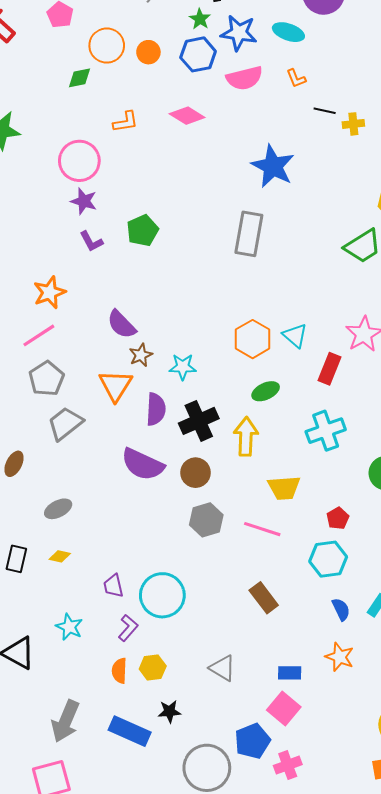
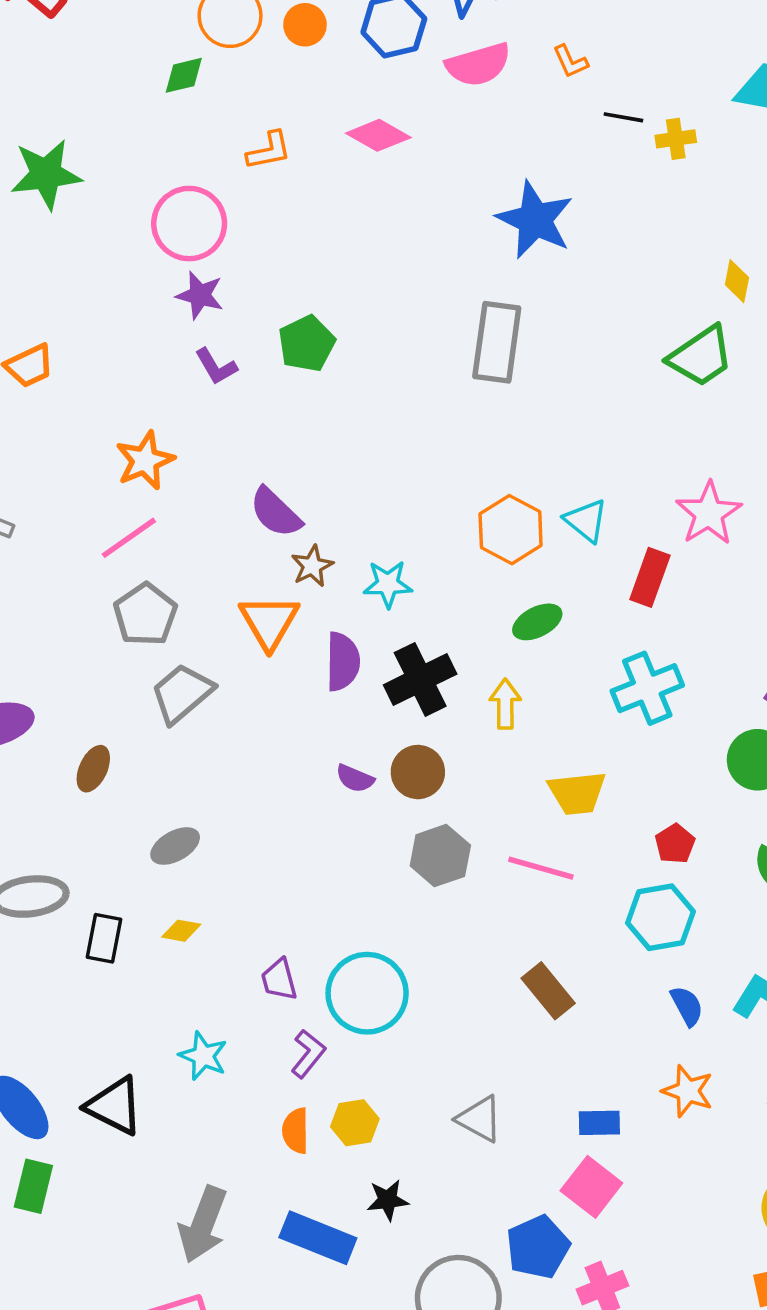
yellow arrow: (246, 436) -> (505, 704), size x0.7
purple semicircle: (143, 464) -> (355, 778), moved, size x0.5

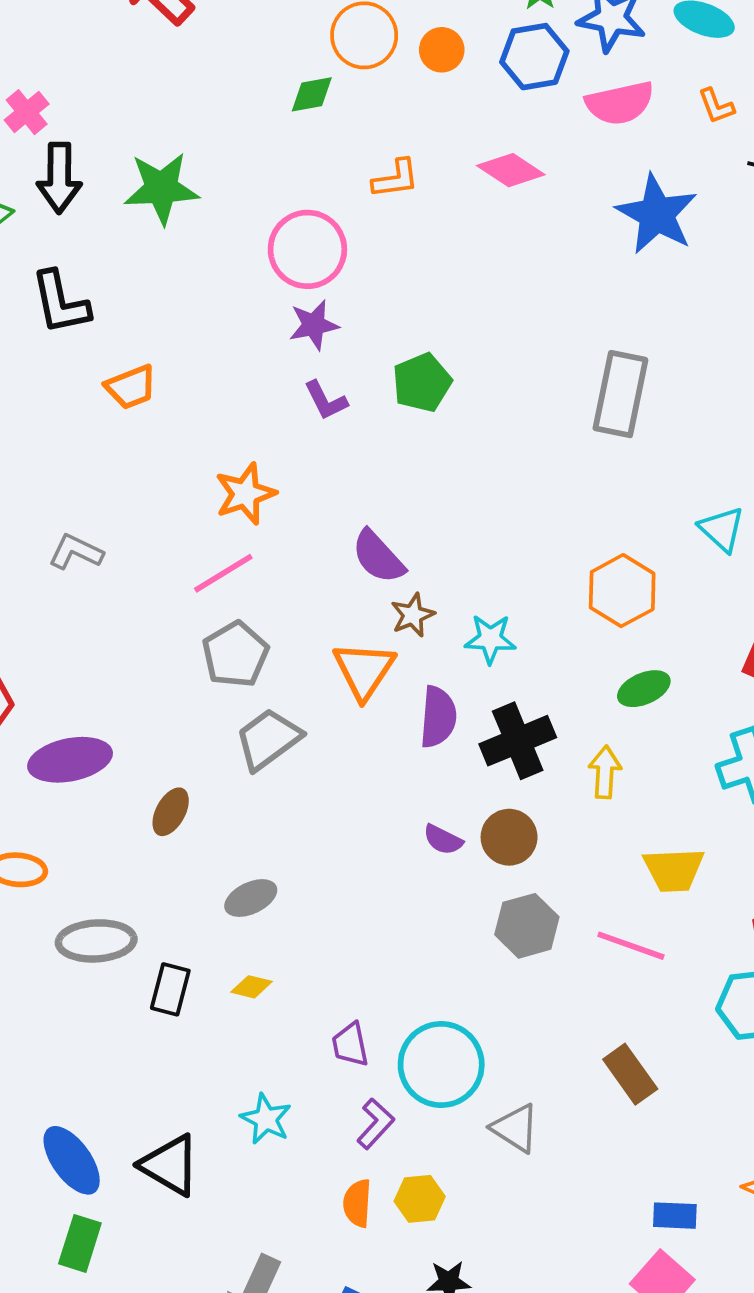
blue star: (535, 220) -> (657, 214), moved
purple star: (200, 295) -> (314, 325), turned -30
cyan triangle: (586, 521) -> (722, 529), moved
gray triangle: (480, 1119) -> (515, 1128), moved

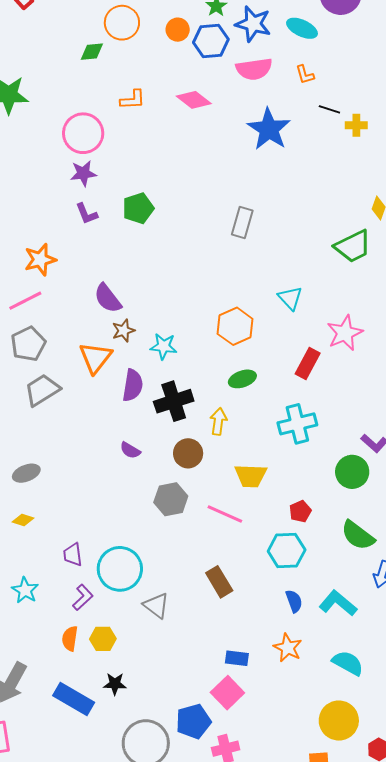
orange circle: (442, 50) -> (178, 30), moved
gray rectangle: (620, 394) -> (242, 223), size x0.7
brown circle: (509, 837) -> (188, 453), moved

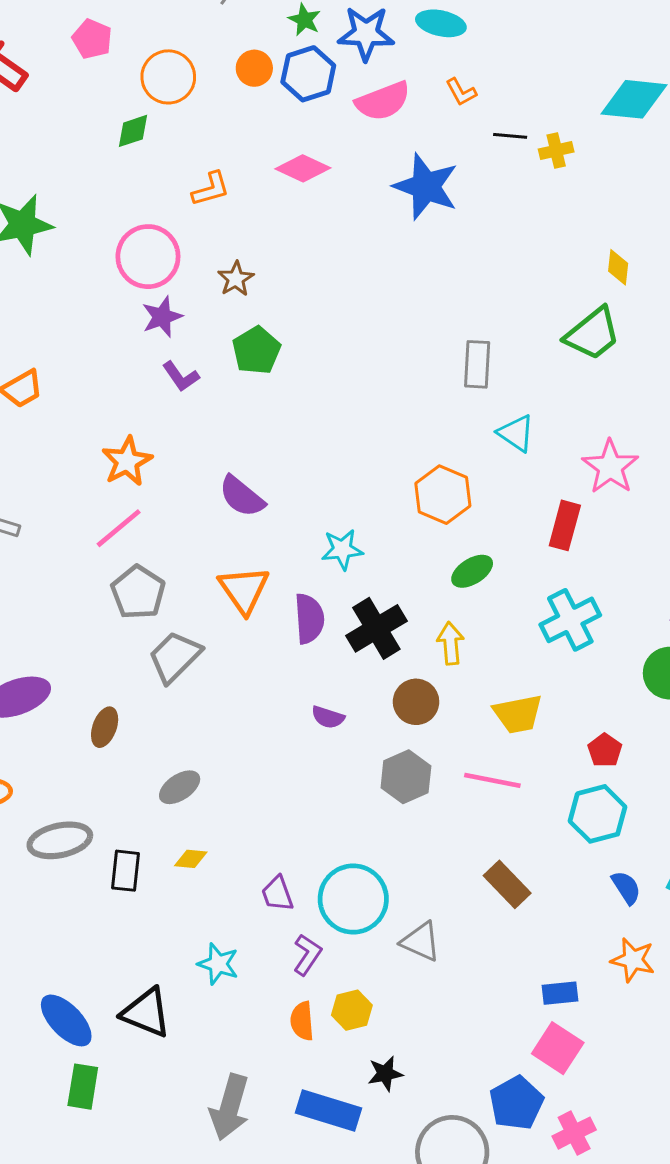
gray rectangle: (242, 223) -> (477, 364), moved
brown star: (123, 331) -> (236, 279), moved

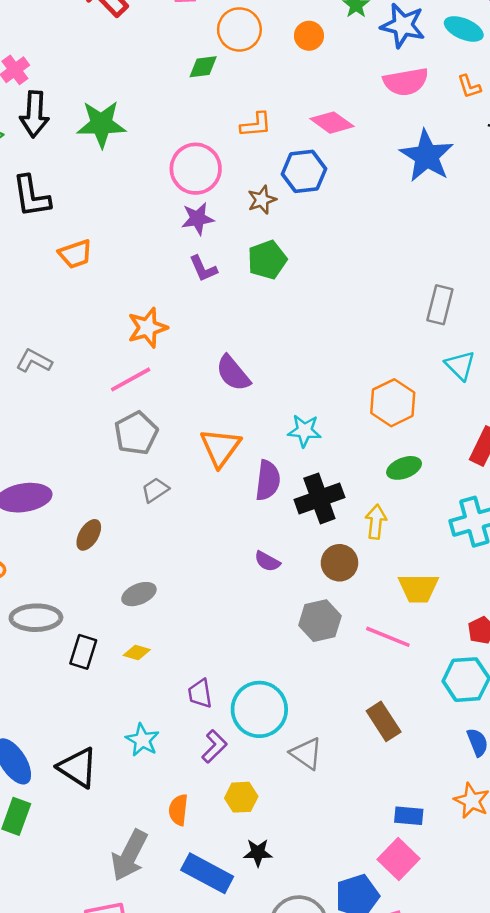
blue hexagon: (308, 74) -> (304, 171), moved
gray trapezoid: (175, 657) -> (155, 490), size x0.6
orange semicircle: (302, 1021) -> (178, 810), moved

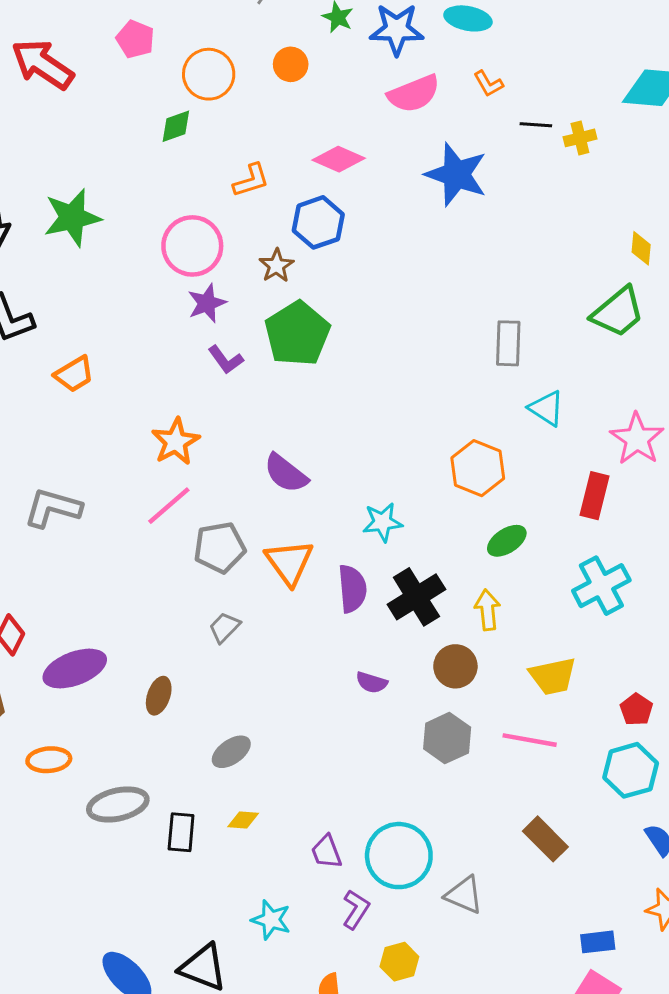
green pentagon: (267, 260) -> (297, 334), size x1.4
gray L-shape: (34, 361) -> (53, 508), size x1.4
gray pentagon: (136, 433) -> (220, 548), moved, turned 30

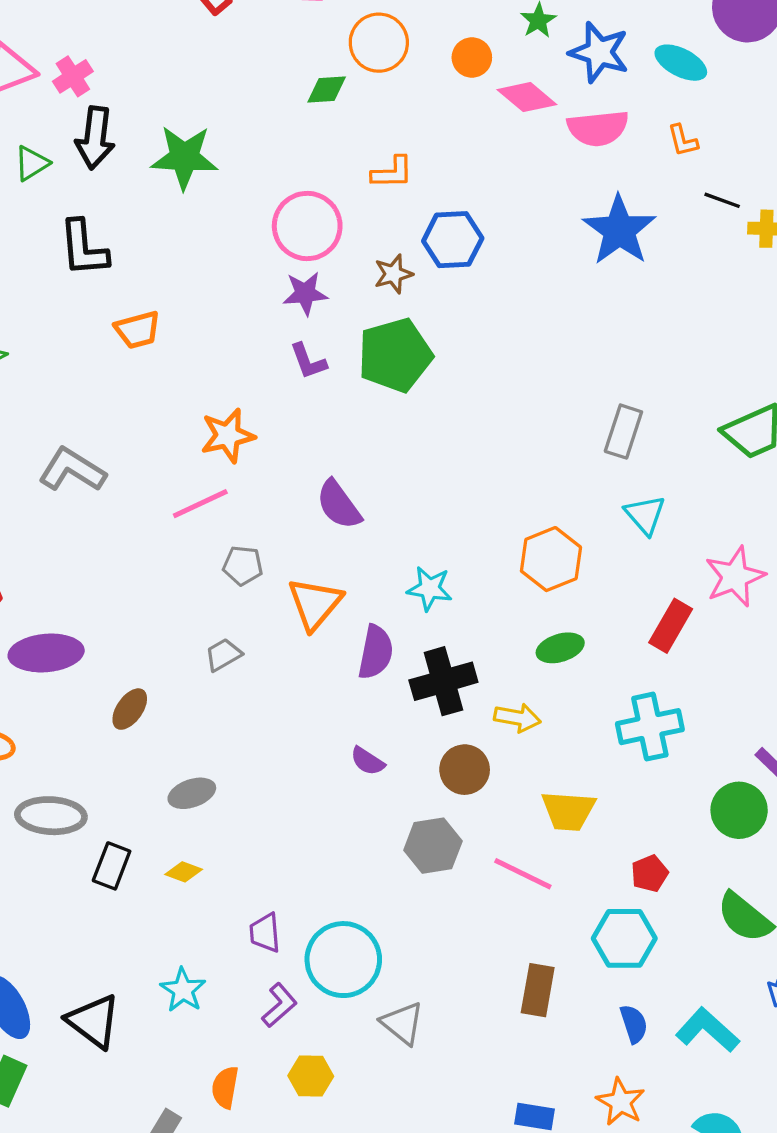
pink diamond: (339, 159) -> (527, 97), moved
gray pentagon: (220, 548) -> (243, 566), size x0.7
yellow arrow: (487, 610) -> (517, 718), turned 90
brown rectangle: (545, 839) -> (538, 990), moved, turned 39

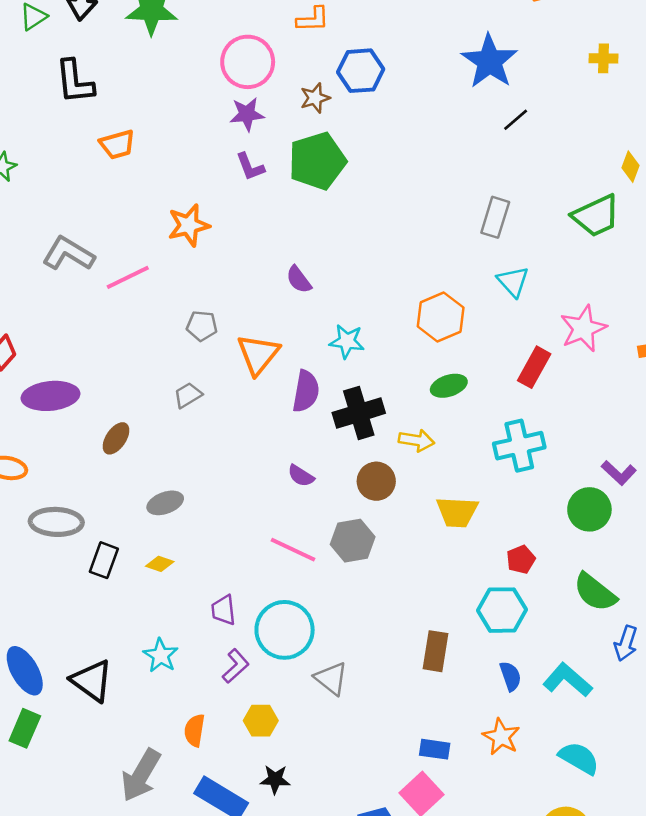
black line: (722, 200) -> (516, 120), moved, turned -60
pink line: (200, 504) -> (128, 277), moved
purple semicircle: (339, 505) -> (299, 280), moved, size x0.7
pink line: (523, 874) -> (293, 550), moved

